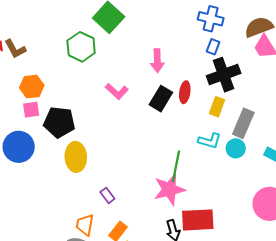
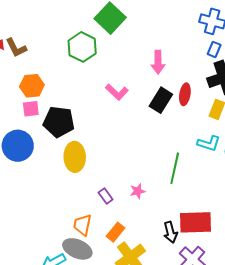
pink star: (169, 189) -> (138, 191), moved, size x0.5

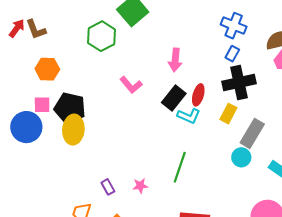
pink square: (31, 109) -> (42, 105), moved
cyan L-shape: (209, 143) -> (189, 116), moved
yellow ellipse: (75, 157) -> (73, 130), moved

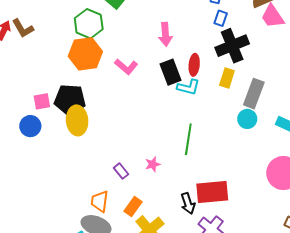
orange hexagon: (47, 69) -> (85, 54), moved, size x1.4
black rectangle: (174, 98) -> (171, 72), turned -50
blue circle: (26, 127) -> (30, 126), size x0.7

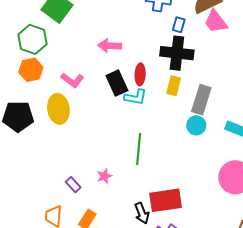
blue rectangle: (221, 18) -> (179, 25), moved
pink arrow: (165, 34) -> (110, 46), turned 100
black cross: (232, 46) -> (177, 53), turned 32
orange hexagon: (85, 54) -> (31, 70), size x0.7
yellow ellipse: (77, 120) -> (58, 109), moved

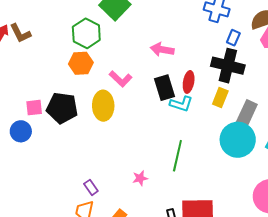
cyan circle: (196, 125) -> (238, 140), size x1.8
purple rectangle: (73, 185) -> (91, 187), moved

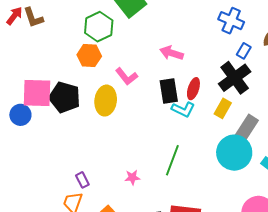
black cross: (228, 66) -> (235, 78), turned 32
pink square: (34, 108) -> (37, 93), size x1.8

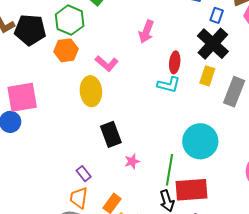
pink arrow: (172, 53) -> (146, 32), turned -75
black rectangle: (169, 91) -> (111, 134), moved
black pentagon: (65, 97) -> (30, 30), moved
cyan circle: (234, 153) -> (200, 141), moved
green line: (172, 160) -> (170, 170), moved

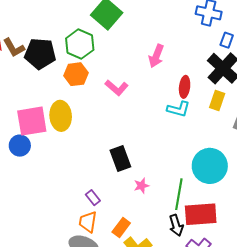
yellow ellipse: (91, 91) -> (61, 116), moved

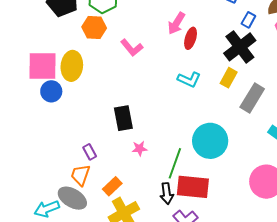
red ellipse: (185, 87) -> (191, 38), moved
blue circle: (20, 146) -> (51, 91), moved

